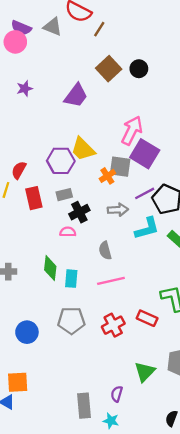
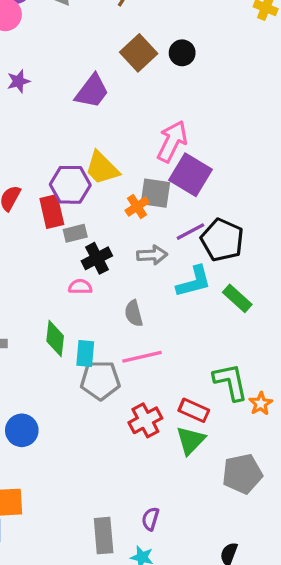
red rectangle: (34, 198) -> (52, 212), moved
gray pentagon: (71, 320) -> (100, 380), moved
green triangle: (145, 372) -> (190, 440), moved

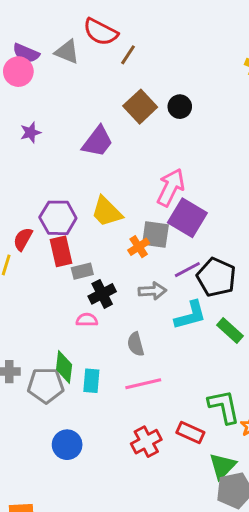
purple hexagon: (70, 185) -> (58, 218), moved
gray pentagon: (100, 380) -> (46, 385), moved
blue circle: (22, 430) -> (67, 445), moved
green triangle: (190, 440) -> (222, 466), moved

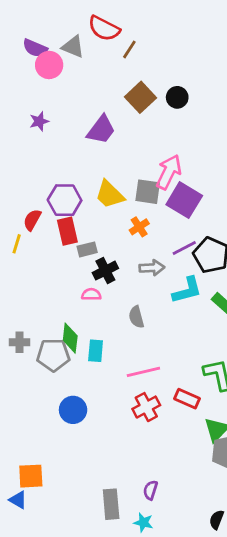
pink circle: (18, 72) -> (49, 65), moved
gray square: (155, 235) -> (148, 192), moved
pink line: (143, 384) -> (143, 372), moved

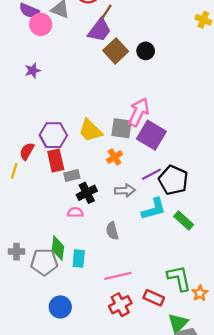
purple trapezoid: (101, 130) -> (99, 30), moved

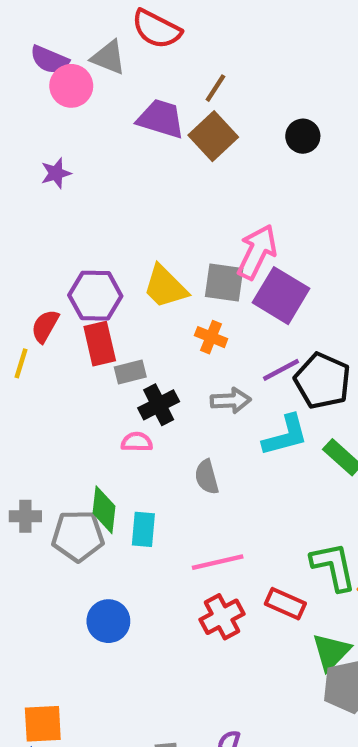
brown line: (106, 12) -> (215, 88), moved
purple trapezoid: (99, 30) -> (161, 119), moved, turned -110
black circle: (146, 51) -> (303, 136), moved
orange cross: (114, 157) -> (211, 337), turned -35

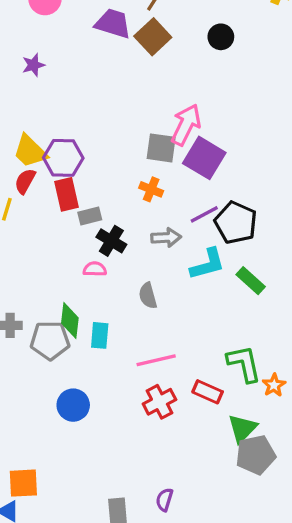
yellow trapezoid: (165, 287) -> (30, 151), moved
black cross: (159, 405) -> (111, 241), turned -32

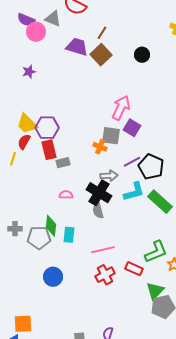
gray square: (161, 148) -> (111, 136), moved
purple square: (204, 158) -> (132, 128), size x0.7
black cross: (111, 241) -> (99, 193), moved, size x1.4
green rectangle: (251, 281) -> (160, 202), size x1.4
green L-shape: (244, 364) -> (156, 252), turned 80

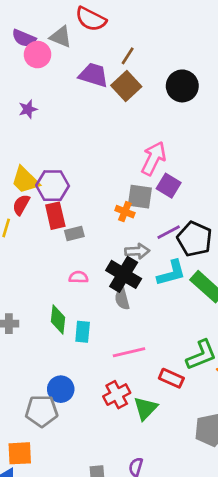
black circle: (142, 55) -> (182, 86), size x1.5
gray pentagon: (39, 238) -> (42, 411), moved
red cross: (105, 275) -> (117, 395), moved
green triangle: (155, 291) -> (145, 408), moved

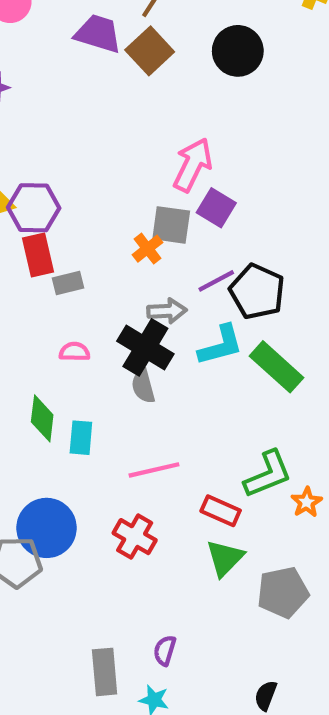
orange cross: (125, 212) -> (148, 249), turned 30
blue circle: (61, 389) -> (47, 528), size x1.4
red cross: (117, 395) -> (135, 537), turned -32
green triangle: (145, 408) -> (225, 558), moved

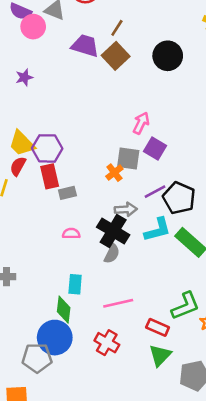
pink arrow: (193, 165) -> (141, 123), size x0.7
gray semicircle: (143, 386) -> (112, 254), turned -138
green diamond: (42, 418) -> (64, 310), moved

